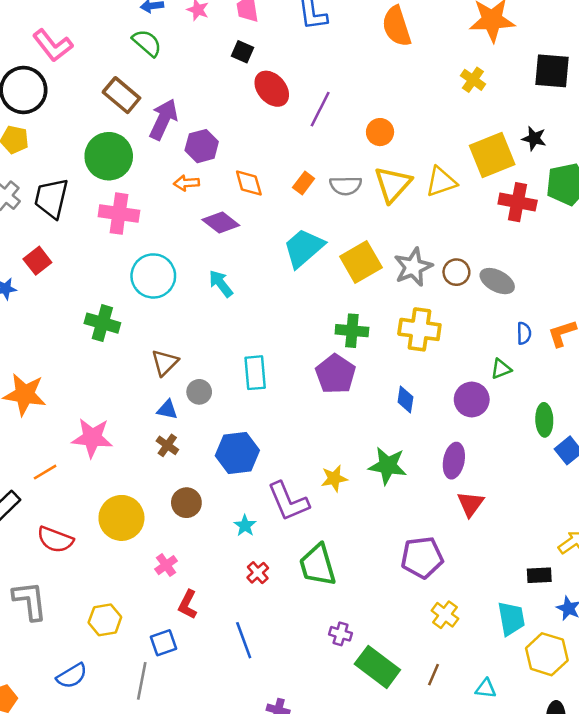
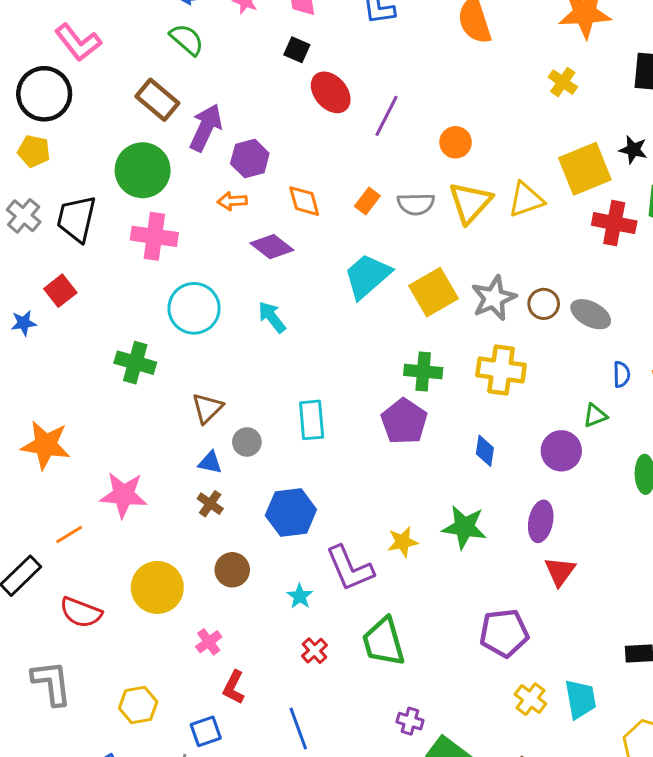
cyan trapezoid: (511, 619) -> (580, 699), moved

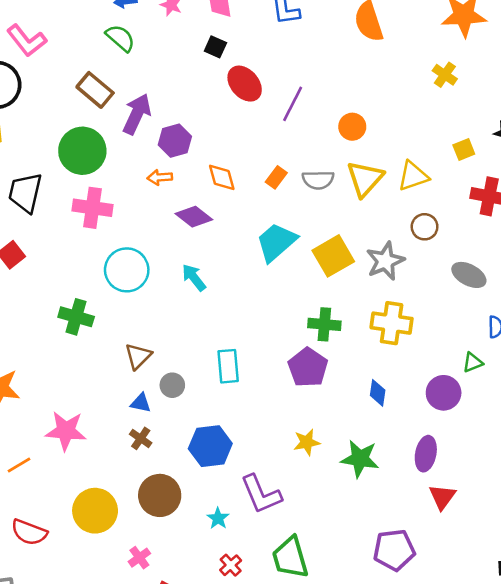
yellow square: (585, 169) -> (464, 149), size x0.5
brown circle: (544, 304) -> (425, 227), moved
yellow star: (403, 542) -> (307, 442), moved
brown circle: (232, 570) -> (160, 495), size x1.4

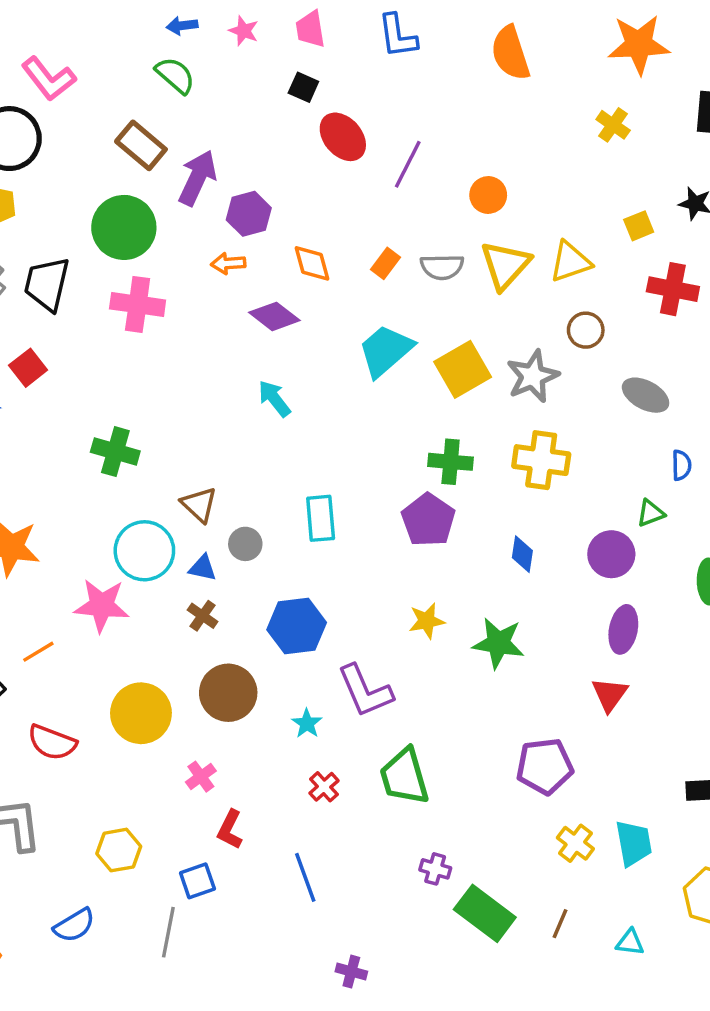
cyan circle: (127, 270) -> (144, 551), moved
brown triangle: (138, 356) -> (199, 505), turned -32
purple ellipse: (426, 454) -> (623, 629), moved

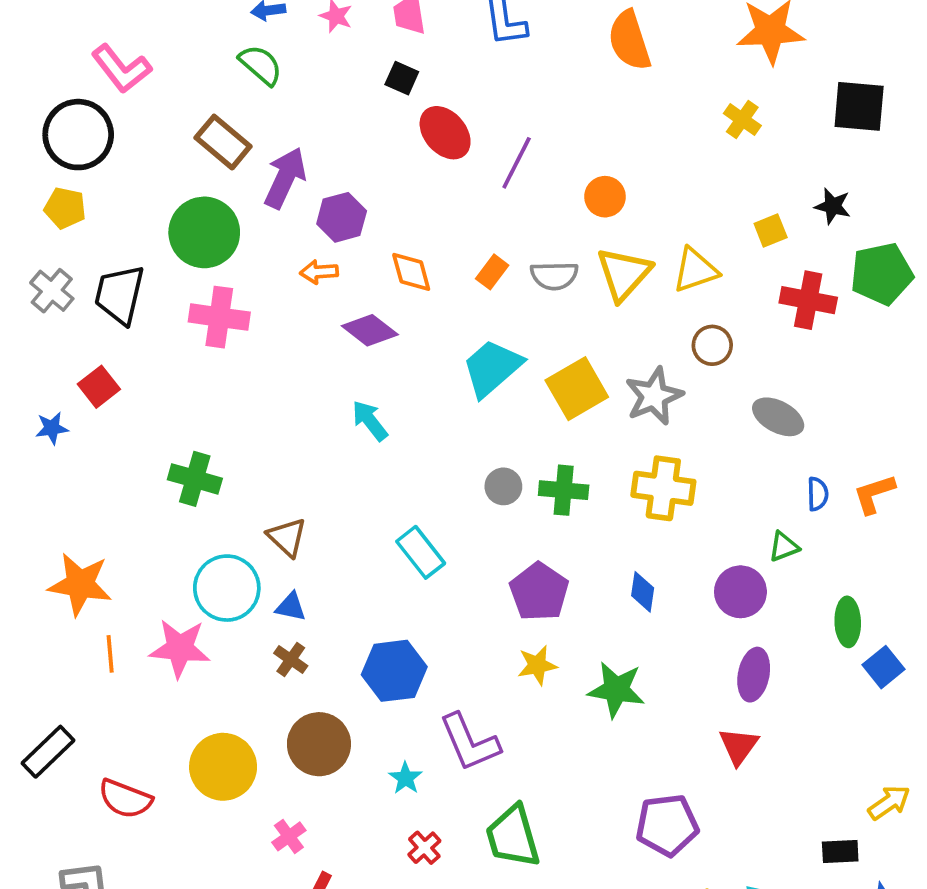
cyan rectangle: (321, 518) -> (421, 552), turned -33
purple pentagon: (428, 520) -> (539, 592), moved
gray circle: (245, 544) -> (503, 486), moved
orange line: (38, 652) -> (110, 654), moved, turned -64

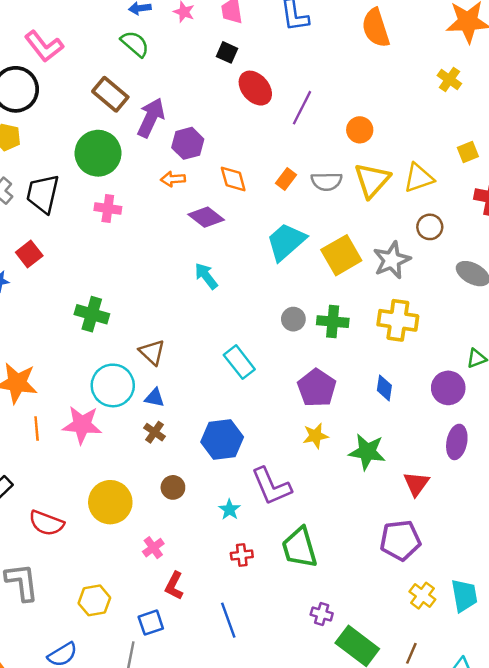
pink cross: (219, 317) -> (108, 208), size x0.7
brown circle: (319, 744) -> (173, 487), size x0.6
red triangle: (739, 746) -> (416, 484), moved
red cross: (424, 848) -> (242, 555), turned 35

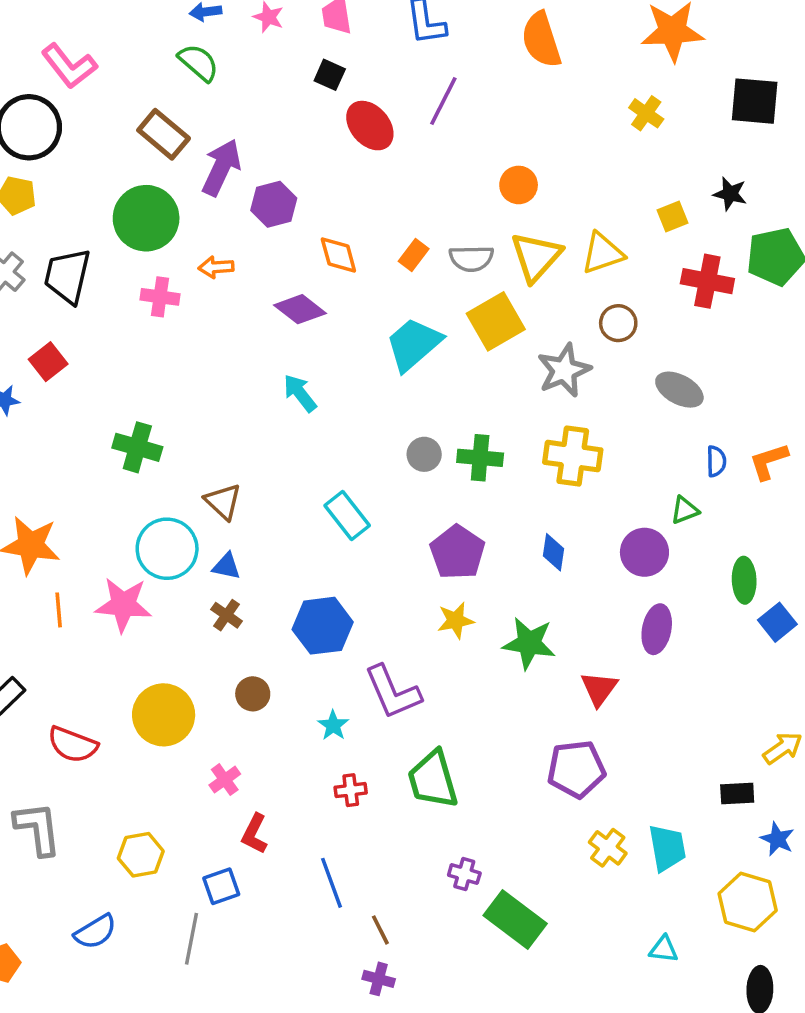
purple line: (302, 108) -> (443, 101), moved
orange arrow: (173, 179) -> (216, 267), moved
yellow square: (341, 255) -> (496, 321), moved
brown line: (411, 653) -> (380, 930), moved, turned -50

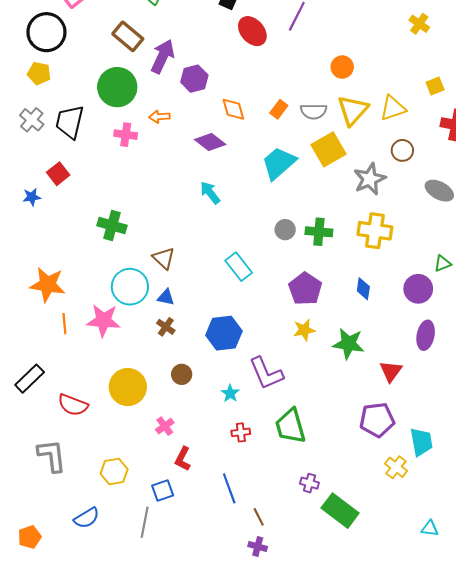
cyan trapezoid: (667, 848) -> (421, 442), moved

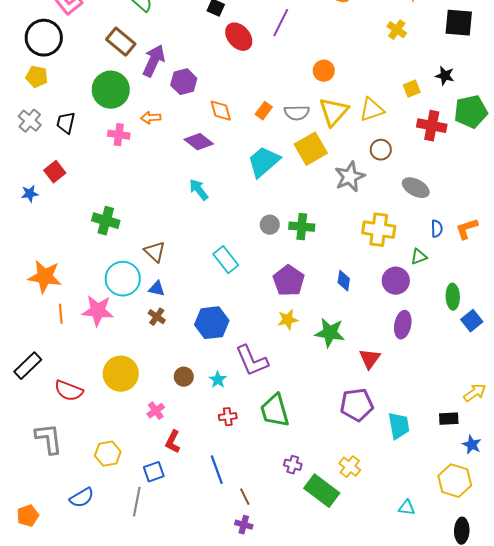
black trapezoid: (70, 122) -> (66, 123), size x0.7
yellow cross: (375, 231) -> (379, 230), moved
brown circle: (182, 374) -> (184, 377), moved
yellow cross: (396, 467) -> (350, 467), moved

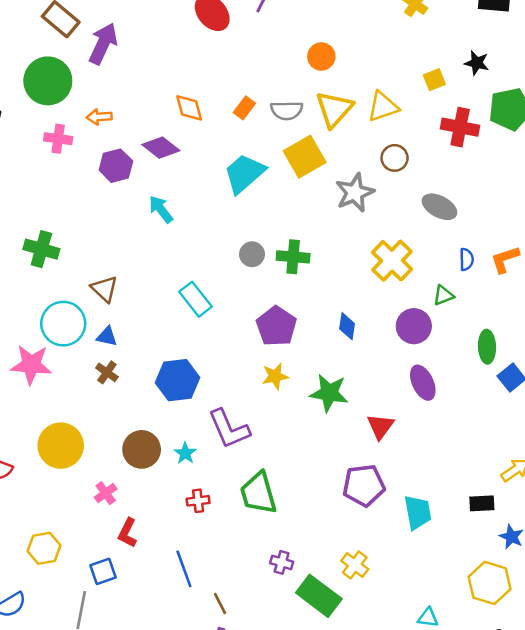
purple hexagon: (184, 82) -> (116, 166), moved
yellow cross: (379, 230) -> (392, 261), turned 36
purple ellipse: (403, 325) -> (423, 383), turned -36
brown circle: (184, 377) -> (142, 449), size x1.5

